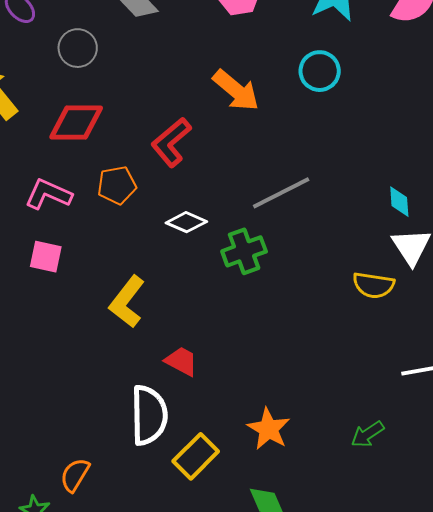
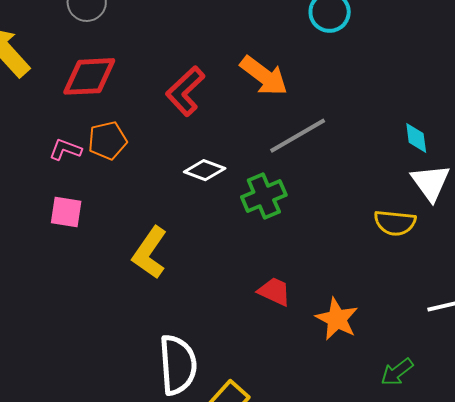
orange arrow: (236, 90) -> (264, 76), moved
orange pentagon: (117, 185) -> (107, 141), moved
pink L-shape: (48, 194) -> (65, 150), size x0.7
red trapezoid: (181, 361) -> (274, 291), moved
orange star: (269, 429) -> (337, 319), moved

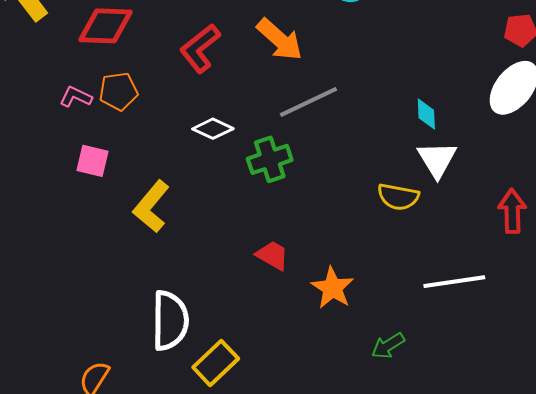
pink square: (66, 212) -> (93, 161), moved

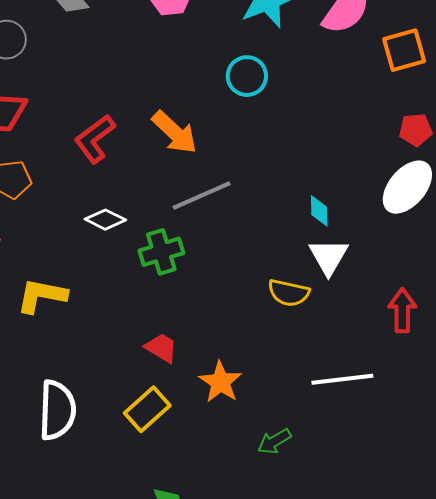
yellow L-shape: (151, 206) -> (42, 296), turned 60
yellow rectangle: (216, 363) -> (147, 409), moved

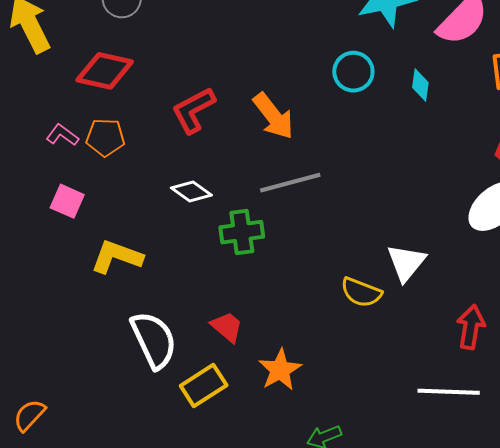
cyan diamond: (319, 211) -> (420, 85), moved
white line: (342, 379) -> (449, 392), moved
white semicircle: (57, 410) -> (154, 340), moved, turned -36

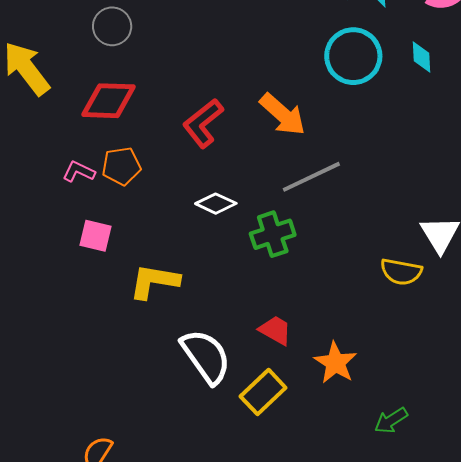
cyan circle: (353, 72) -> (353, 56), size x1.4

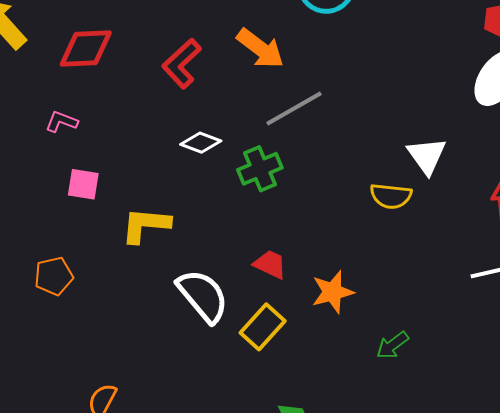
orange pentagon: (121, 166) -> (54, 276), moved
orange star: (335, 363) -> (333, 292), turned 30

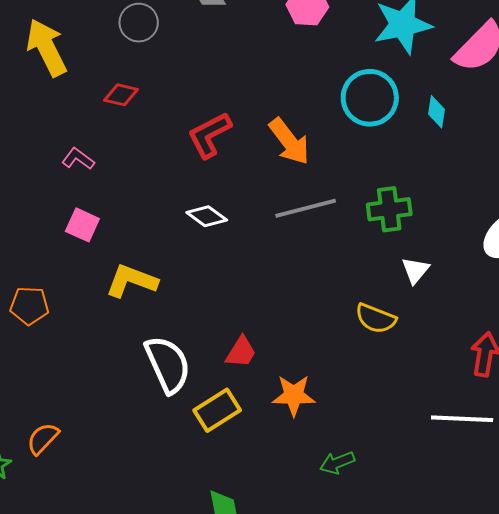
red diamond: (86, 49) -> (121, 95), size x0.6
white triangle: (427, 156) -> (415, 270), moved, size x0.7
green cross: (260, 169) -> (389, 209), moved
red trapezoid: (270, 264) -> (241, 352), turned 81

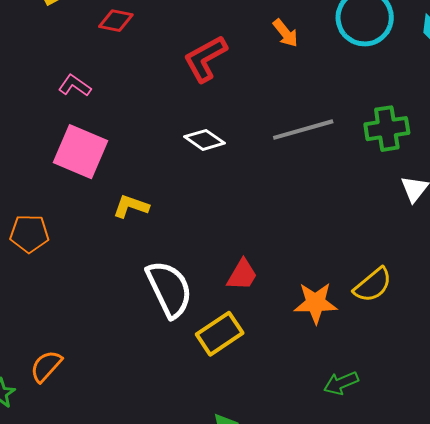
orange arrow: (289, 142) -> (286, 33), moved, size x0.6
pink square: (82, 225) -> (81, 152), size x1.6
yellow L-shape: (131, 281) -> (131, 206), size x0.7
yellow semicircle: (376, 318) -> (373, 285), moved, turned -60
orange star: (294, 395) -> (316, 303), moved

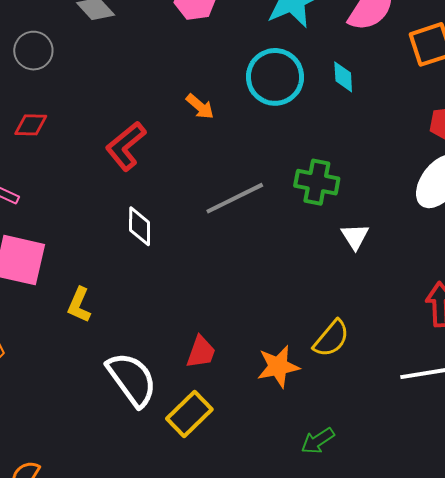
green cross: (387, 129) -> (317, 182), turned 30
white diamond: (205, 140) -> (140, 226), turned 66
yellow L-shape: (131, 206) -> (79, 305), turned -75

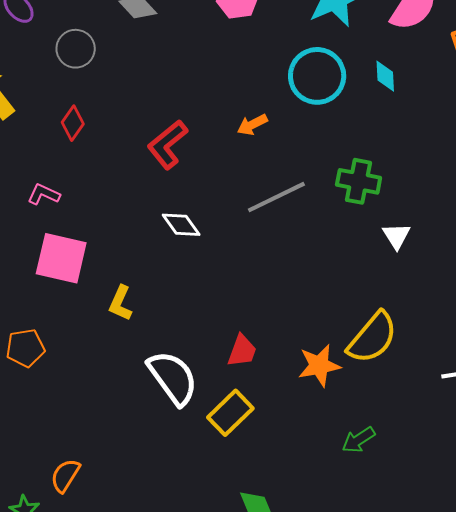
orange arrow: (200, 106) -> (252, 125), moved, turned 112
red diamond: (31, 125) -> (73, 123), turned -56
white diamond: (140, 226) -> (181, 225), turned -36
yellow semicircle: (331, 338) -> (372, 338), size x1.4

